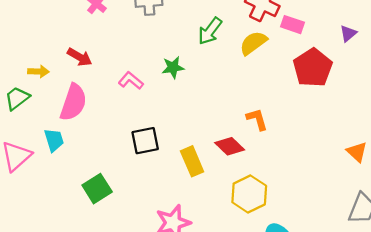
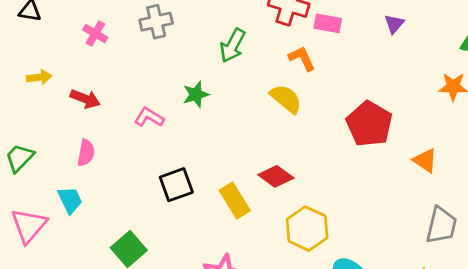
yellow semicircle: (253, 43) -> (286, 99), moved, turned 84
red pentagon: (313, 68) -> (369, 124), moved
yellow arrow: (38, 72) -> (39, 77), moved
pink semicircle: (73, 102) -> (86, 153), size x0.6
orange L-shape: (257, 119) -> (302, 58), moved

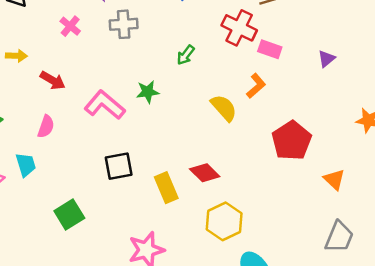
green arrow: (233, 45) -> (186, 55), size x0.7
orange L-shape: (302, 58) -> (256, 86), moved, turned 65
pink L-shape: (149, 117) -> (105, 105), size x1.6

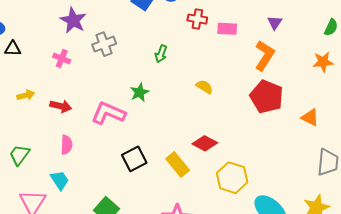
red cross: (239, 28) -> (197, 19), size x0.7
orange L-shape: (256, 86) -> (264, 56), moved, size x1.4
yellow semicircle: (224, 108) -> (204, 87), size x0.7

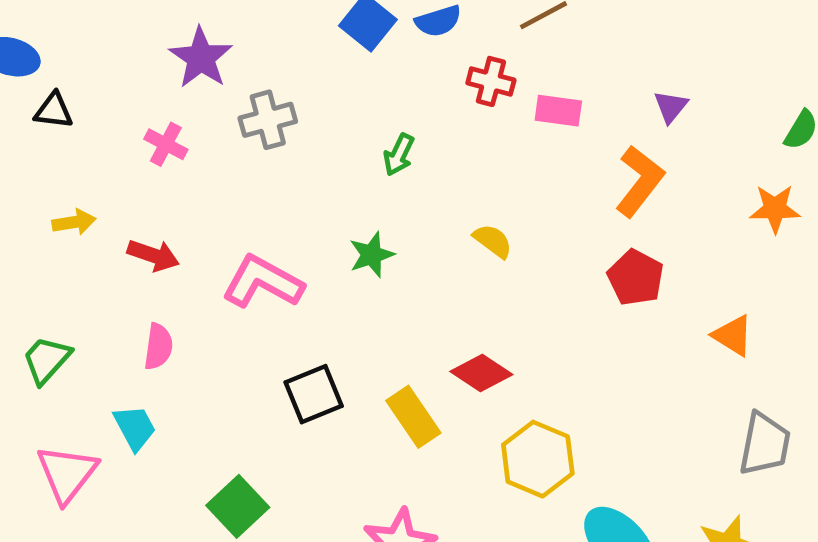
green star: (140, 92) -> (372, 255), moved
red pentagon: (267, 97) -> (636, 278), size x0.7

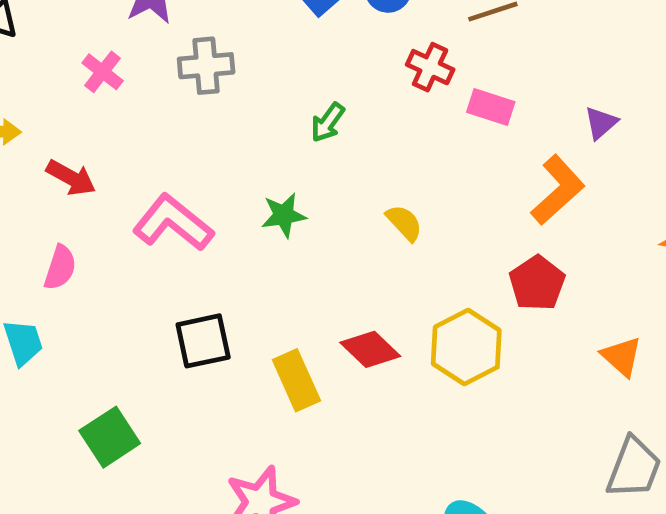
yellow hexagon: (538, 459) -> (466, 347), moved

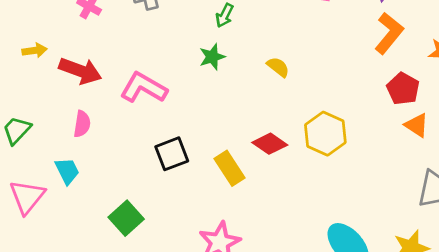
red arrow: (71, 178) -> (80, 71), size x1.4
orange L-shape: (558, 190) -> (389, 33), moved
green star: (284, 215) -> (212, 57), moved
red pentagon: (537, 283) -> (403, 89), moved

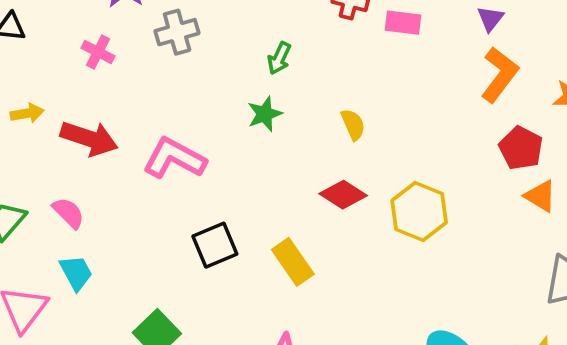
yellow semicircle: (278, 67) -> (353, 125), turned 30
pink semicircle: (82, 124) -> (68, 213), moved, turned -52
red diamond: (270, 144) -> (343, 195), moved

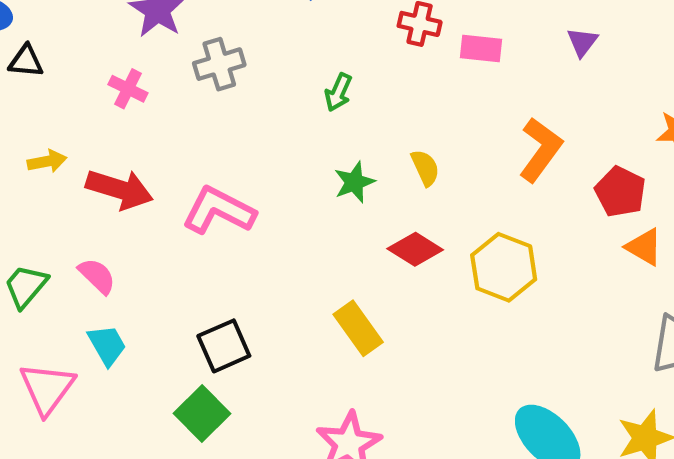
orange L-shape: (500, 75) -> (540, 150), moved
green star: (265, 114) -> (354, 182), moved
black square: (215, 245) -> (224, 346), moved

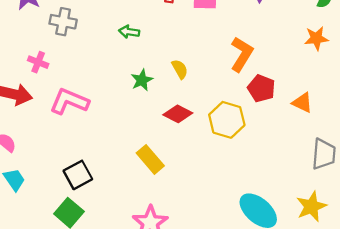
gray cross: (219, 64) -> (63, 22), turned 32
pink cross: (128, 89) -> (38, 62), moved
green arrow: (338, 92) -> (129, 32), turned 78
red pentagon: (620, 192) -> (261, 88), moved

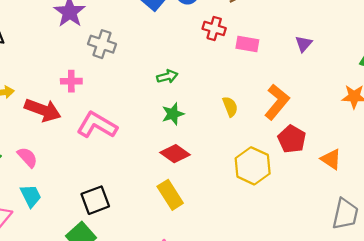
green arrow: (129, 32) -> (167, 76), moved, turned 150
pink cross: (38, 62) -> (71, 81), turned -30
yellow semicircle: (180, 69) -> (230, 107), moved
red diamond: (178, 114) -> (175, 154), moved

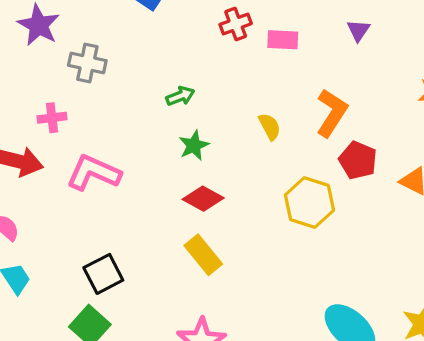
red cross: (214, 28) -> (236, 24), turned -30

